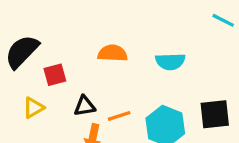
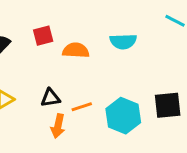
cyan semicircle: (170, 62) -> (123, 42), moved
red square: (55, 75) -> (43, 36), moved

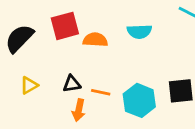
red square: (43, 36) -> (65, 26), size x1.5
orange line: (82, 107) -> (101, 92), turned 30

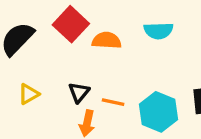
red square: (65, 26) -> (71, 24), turned -32
black triangle: (72, 84) -> (79, 92), turned -42

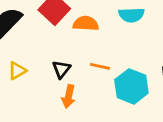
orange line: (113, 102) -> (100, 66), moved

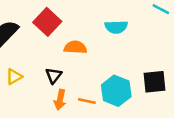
orange semicircle: (86, 24) -> (75, 47), moved
orange line: (100, 66) -> (87, 101), moved

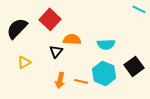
cyan semicircle: (116, 27) -> (106, 44), moved
black triangle: (54, 75) -> (56, 51), moved
black square: (154, 82) -> (134, 66), turned -30

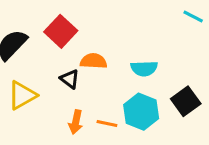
black triangle: (56, 51) -> (70, 79), turned -32
yellow triangle: (24, 62) -> (22, 95), size x1.5

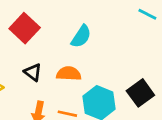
orange semicircle: (94, 61) -> (69, 74), moved
cyan semicircle: (144, 69) -> (81, 36), moved, turned -55

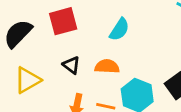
red square: (25, 28) -> (63, 21), turned 32

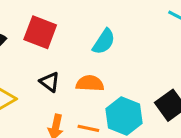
red square: (63, 21) -> (40, 32), turned 36

